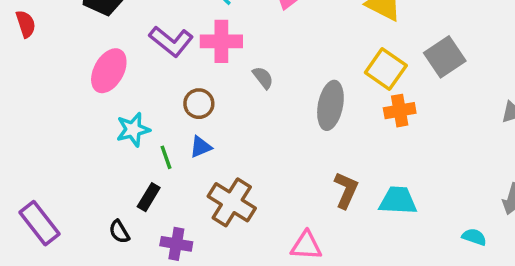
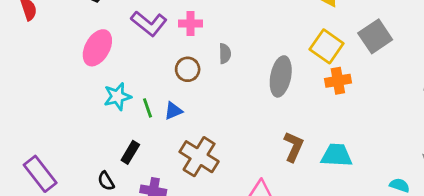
pink cross: (221, 41) -> (190, 23), size x0.7
gray semicircle: (263, 78) -> (225, 54), turned 36
brown circle: (199, 104) -> (188, 69), moved
green line: (166, 157) -> (148, 108), moved

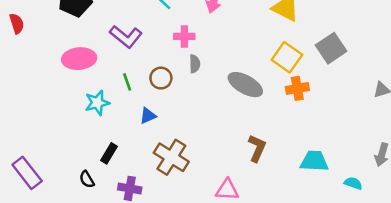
pink cross: (190, 23) -> (184, 36), moved
pink ellipse: (97, 48) -> (79, 59), turned 56
gray ellipse: (281, 76) -> (245, 85), turned -72
green line: (148, 108) -> (127, 82), moved
cyan trapezoid: (337, 155) -> (314, 161), moved

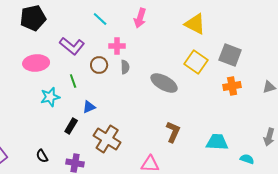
gray square: (331, 48) -> (230, 55), turned -35
brown circle: (161, 78) -> (99, 65), moved
orange cross: (297, 88) -> (232, 86), moved
black rectangle: (109, 153) -> (71, 126), moved

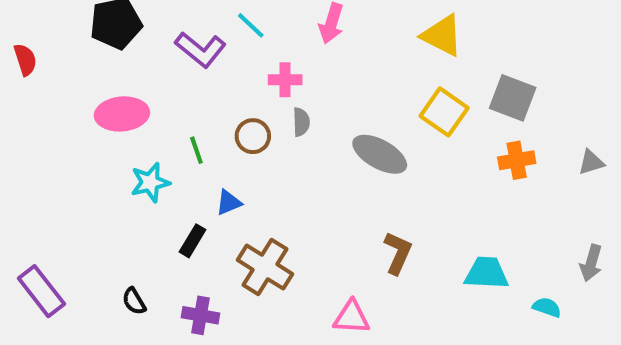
purple L-shape: (72, 46) -> (200, 50), moved
brown circle: (99, 65) -> (253, 136), moved

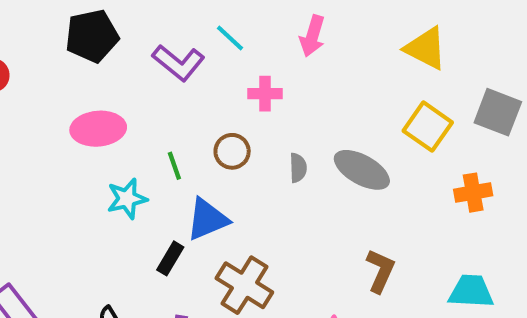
gray semicircle: (301, 122) -> (298, 168), moved
orange cross: (517, 160) -> (473, 193), moved
blue triangle: (229, 203) -> (207, 219), size x1.6

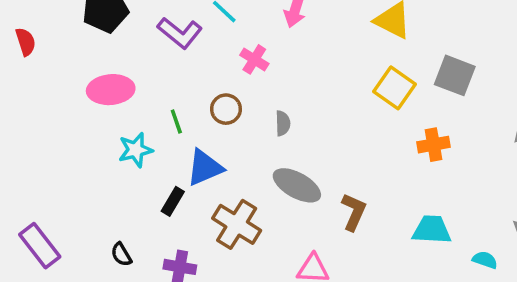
pink cross: (265, 94) -> (254, 59), turned 32
gray ellipse: (362, 170) -> (297, 185), moved

